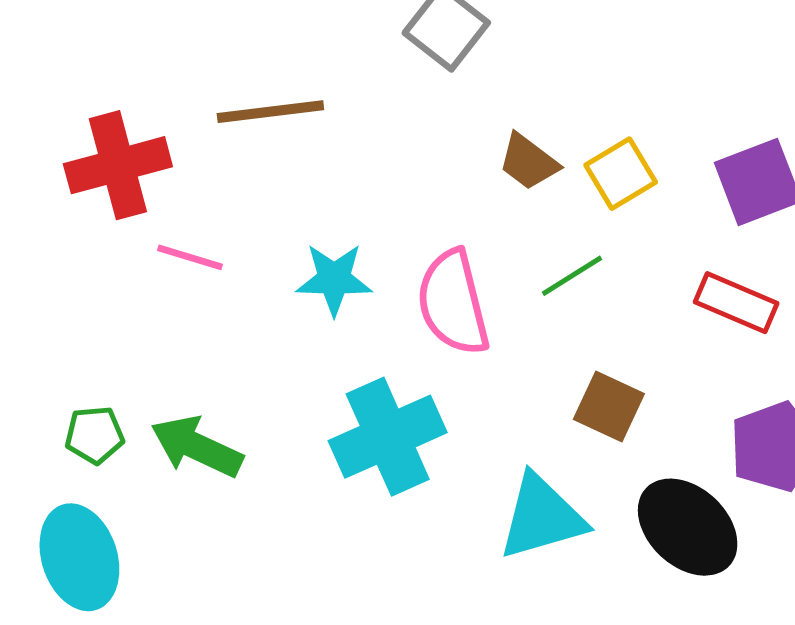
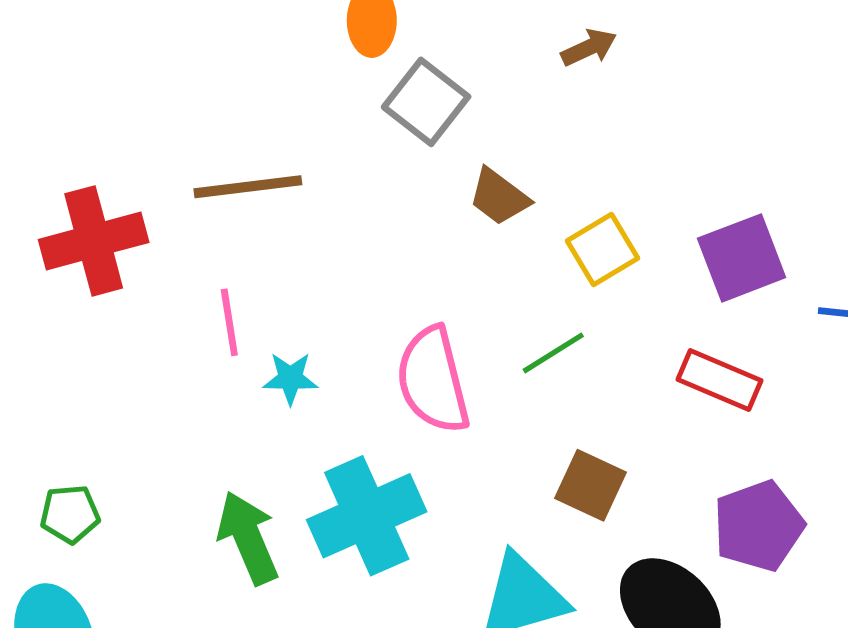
brown trapezoid: (528, 162) -> (499, 197), moved
pink line: (190, 257) -> (229, 322), moved, turned 64
cyan star: (334, 279) -> (290, 378), moved, size x0.7
green arrow: (197, 447) -> (248, 538), moved, turned 42

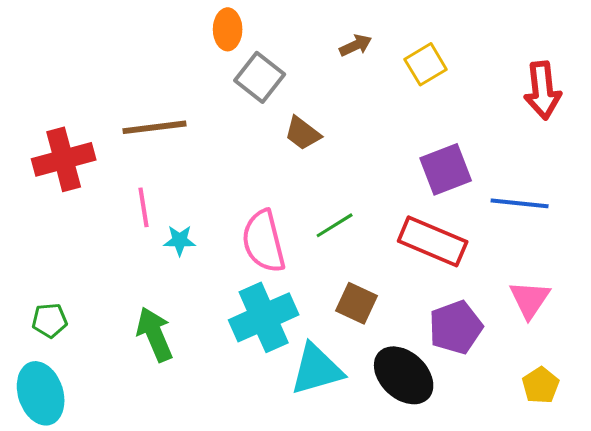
yellow square: (602, 249) -> (426, 64), moved
red rectangle: (719, 380) -> (433, 241), size x1.4
cyan cross: (367, 516) -> (264, 317), moved

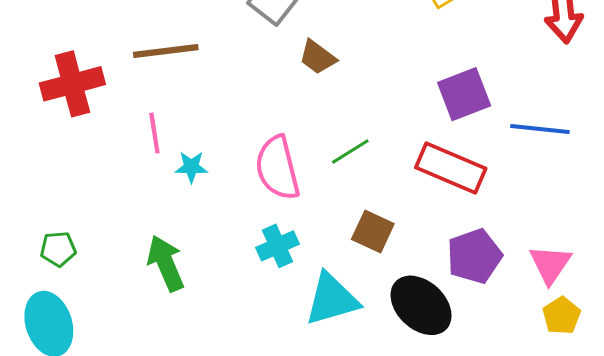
pink triangle: (530, 299) -> (550, 264), moved
cyan cross: (264, 317) -> (277, 246), size x0.6

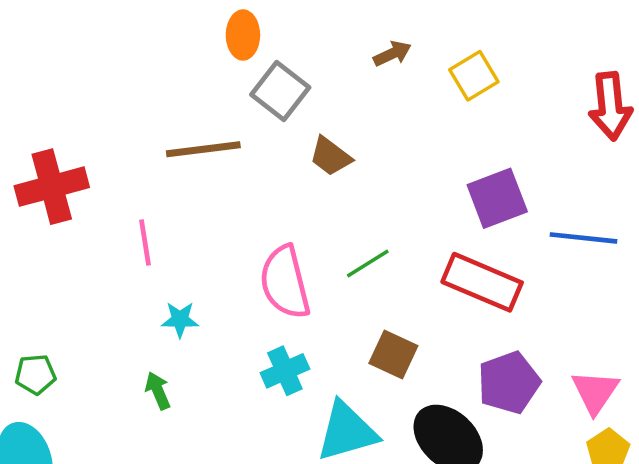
brown line: (166, 51) -> (203, 149), moved
cyan star: (191, 167) -> (180, 320), moved
green arrow: (166, 263) -> (158, 391), size x0.6

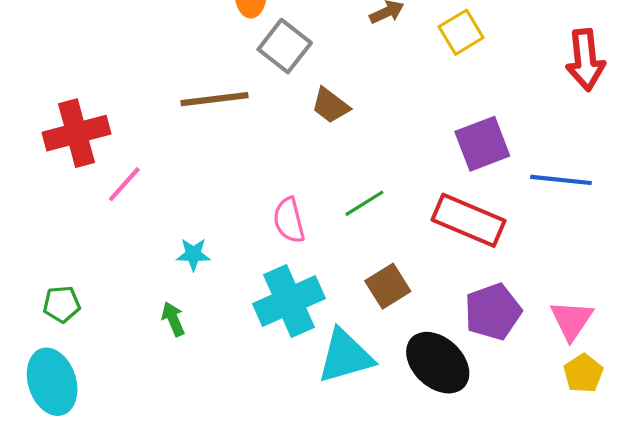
pink line: (145, 243) -> (124, 184), moved, turned 51
pink semicircle: (285, 282) -> (289, 220), size x0.7
brown square: (393, 355) -> (388, 286), turned 33
cyan cross: (285, 371) -> (289, 301), size x1.6

